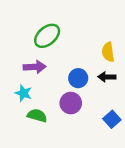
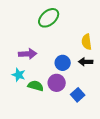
green ellipse: (47, 36) -> (49, 18), moved
green semicircle: (37, 115) -> (36, 86), moved
blue square: (112, 119) -> (78, 95), moved

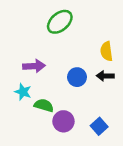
purple circle: (57, 83) -> (63, 121), moved
blue square: (78, 95) -> (99, 126), moved

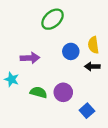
blue circle: (77, 77) -> (71, 51), moved
cyan star: (23, 92) -> (12, 79), moved
purple circle: (63, 121) -> (63, 92), moved

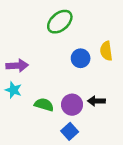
purple arrow: (30, 58) -> (17, 66), moved
black arrow: (92, 67) -> (96, 101), moved
blue square: (87, 111) -> (70, 131), moved

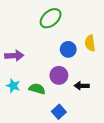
cyan star: (13, 90) -> (13, 86), moved
purple circle: (72, 105) -> (59, 75), moved

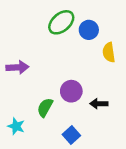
blue circle: (68, 49) -> (89, 30), moved
cyan star: (13, 86) -> (16, 126), moved
green semicircle: (37, 89) -> (45, 107), turned -77

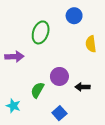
green ellipse: (61, 22) -> (41, 32), moved, turned -30
blue circle: (89, 30) -> (74, 16), moved

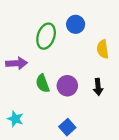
blue circle: (74, 16) -> (76, 24), moved
black arrow: (82, 87) -> (98, 87), moved, turned -96
green semicircle: (37, 90) -> (43, 83), moved, turned -49

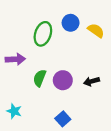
yellow semicircle: (103, 49) -> (96, 31), moved, turned 133
green semicircle: (43, 83) -> (40, 78), turned 42
black arrow: (98, 87) -> (92, 81), turned 80

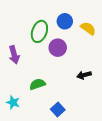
purple arrow: (15, 59) -> (14, 55), turned 78
green semicircle: (40, 78) -> (37, 84), moved, turned 49
purple circle: (63, 80) -> (58, 48), moved

